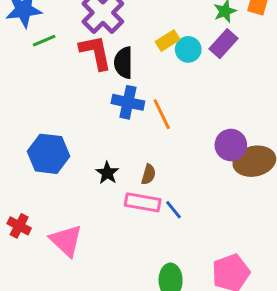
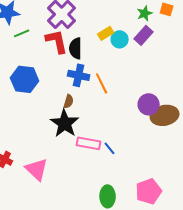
blue hexagon: (49, 154) -> (25, 79), moved
black star: (107, 173) -> (65, 123), size x1.8
brown semicircle: (148, 174) -> (69, 101), moved

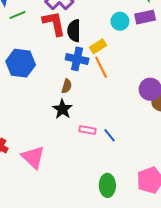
yellow rectangle: (106, 33) -> (98, 46), moved
purple rectangle: (144, 35) -> (145, 17), turned 36
black star: (65, 123) -> (62, 109), size x0.7
pink rectangle: (89, 143) -> (88, 130), size x0.7

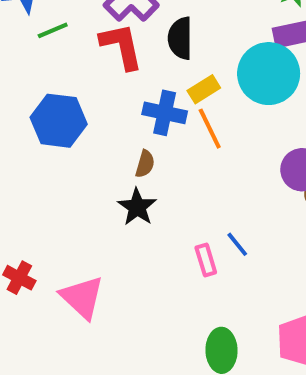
cyan circle: (120, 21) -> (269, 74), moved, size x1.8
black semicircle: (74, 31) -> (180, 38), moved
pink rectangle: (88, 130) -> (206, 260), moved, turned 63
blue line: (109, 135) -> (237, 244), moved

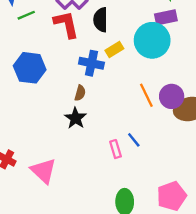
orange line: (210, 129) -> (146, 95), moved

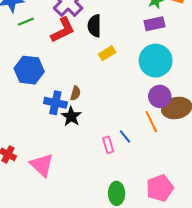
red L-shape: (66, 24) -> (63, 30), turned 76
cyan circle: (152, 40) -> (156, 61), moved
blue cross: (91, 63) -> (55, 103), moved
orange line: (146, 95) -> (151, 122), moved

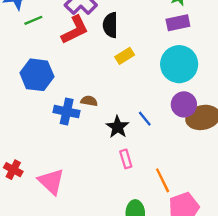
brown semicircle: (75, 93) -> (89, 101), turned -96
black star: (71, 116) -> (118, 127), moved
orange line: (151, 122) -> (163, 180), moved
blue line: (125, 136) -> (145, 119), moved

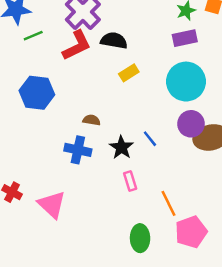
black semicircle: (110, 25) -> (114, 41), turned 100
blue cross: (67, 112) -> (78, 150), moved

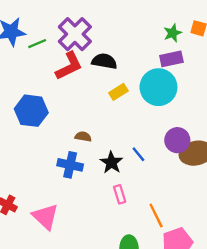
green line: (33, 36) -> (37, 44), moved
cyan circle: (186, 82) -> (158, 87), moved

